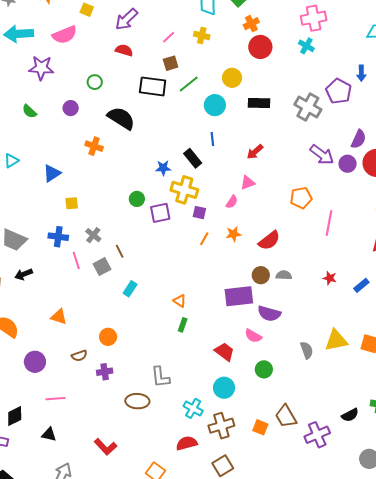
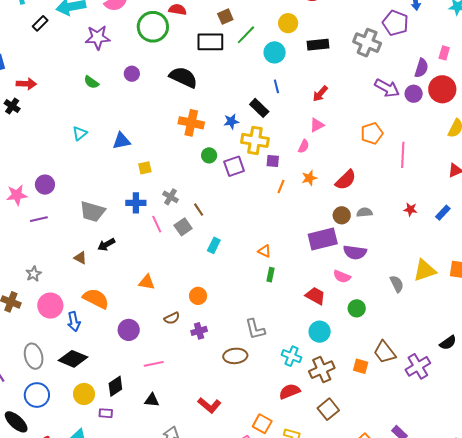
green circle: (95, 82) -> (153, 27), moved, size x2.0
orange cross: (94, 146) -> (191, 123), moved, size x1.4
blue triangle: (52, 173) -> (122, 141), turned 30

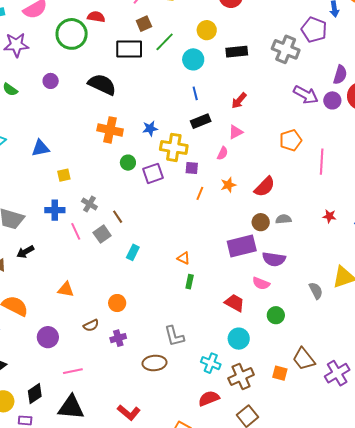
black rectangle: (259, 108) -> (201, 121), moved, turned -66
black triangle: (152, 400) -> (71, 407), size x1.8

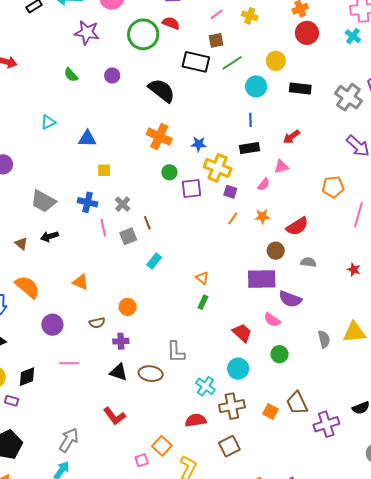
brown circle: (261, 222) -> (276, 251), moved
black triangle: (71, 407) -> (119, 372), moved, size x0.7

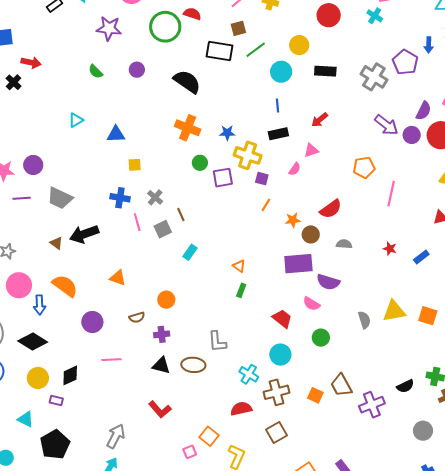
gray trapezoid: (43, 201) -> (60, 198), moved
orange star: (262, 216) -> (293, 220), moved
black arrow: (50, 236) -> (84, 234), size x1.6

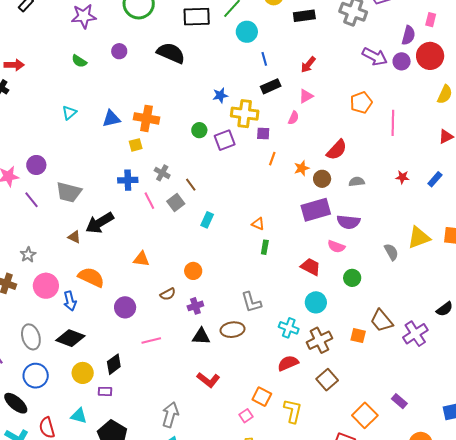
cyan circle: (281, 72) -> (247, 32), moved
orange cross: (188, 128) -> (147, 118), moved
purple line: (22, 198) -> (31, 200), turned 66

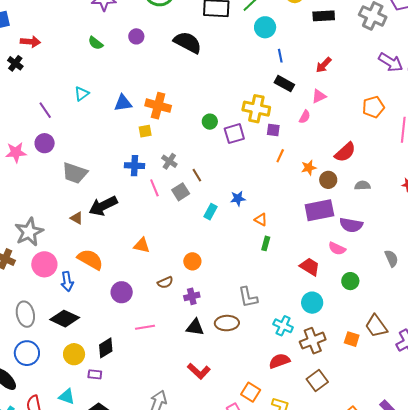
black rectangle: (271, 86) -> (284, 84), turned 48
blue star: (220, 95) -> (238, 198), moved
purple line: (31, 200) -> (45, 110), moved
gray star: (28, 255) -> (29, 232), size x1.8

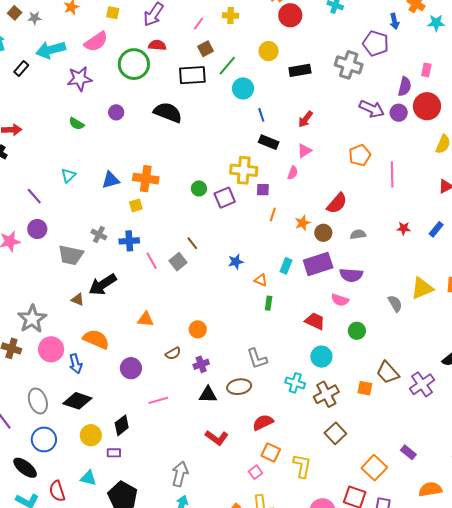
gray cross: (169, 161) -> (99, 235), moved
cyan rectangle: (210, 212) -> (286, 266), moved
red semicircle: (279, 361) -> (263, 422), moved

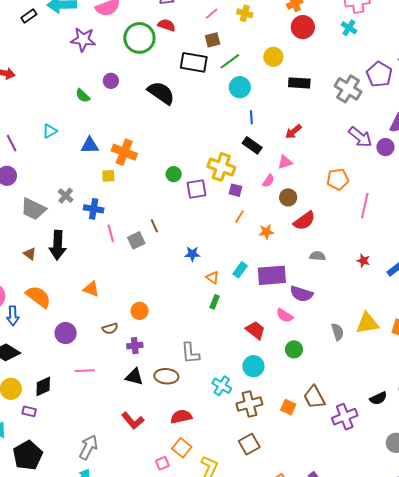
green semicircle: (76, 124) -> (83, 96), moved
brown circle: (323, 233) -> (288, 197), moved
black arrow: (103, 285) -> (58, 245), turned -68

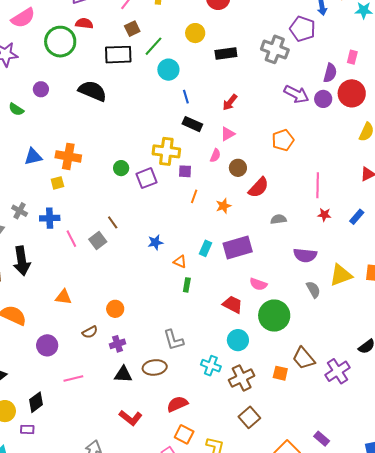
pink line: (365, 206) -> (318, 185), moved
purple semicircle: (301, 294) -> (305, 255), moved
green circle: (294, 349) -> (274, 316), size x1.8

